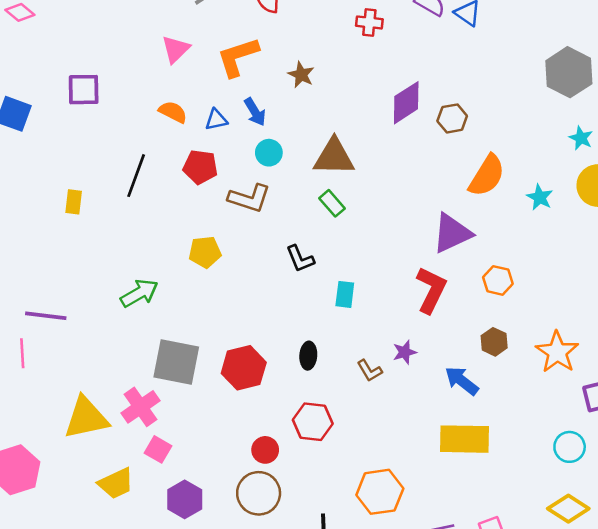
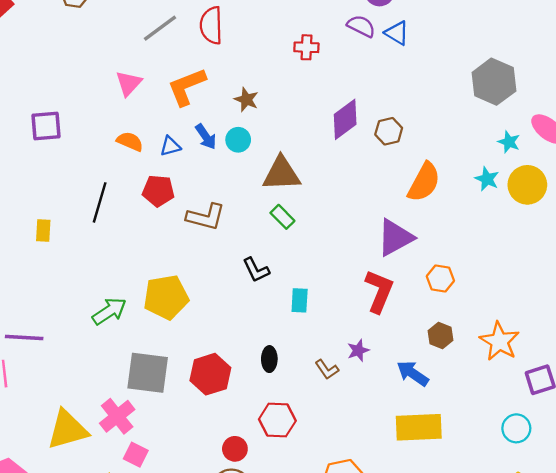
cyan circle: (269, 153) -> (238, 140), moved
cyan star: (540, 197) -> (487, 179), moved
yellow pentagon: (205, 252) -> (166, 297), moved, size x1.5

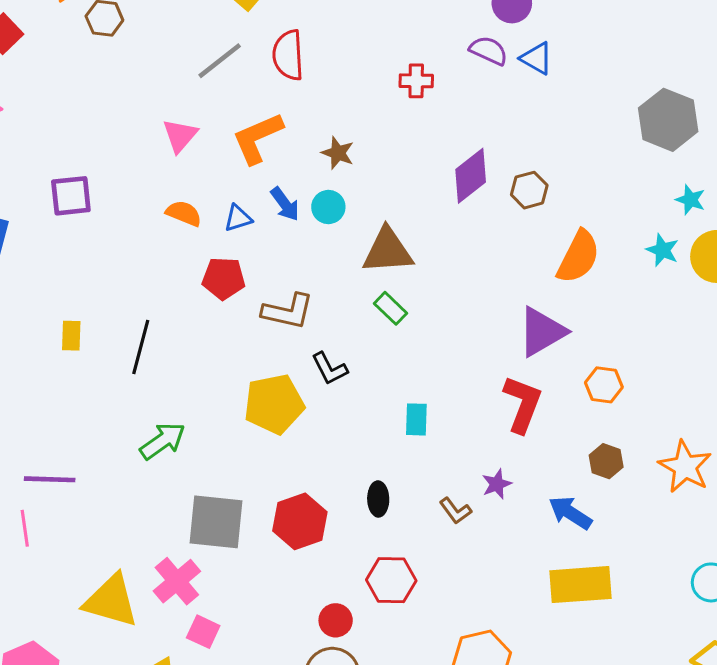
black line: (100, 202) -> (141, 347), moved
black L-shape: (256, 270) -> (330, 369), moved
yellow pentagon: (166, 297) -> (274, 404), moved
yellow triangle: (67, 430) -> (111, 601), turned 33

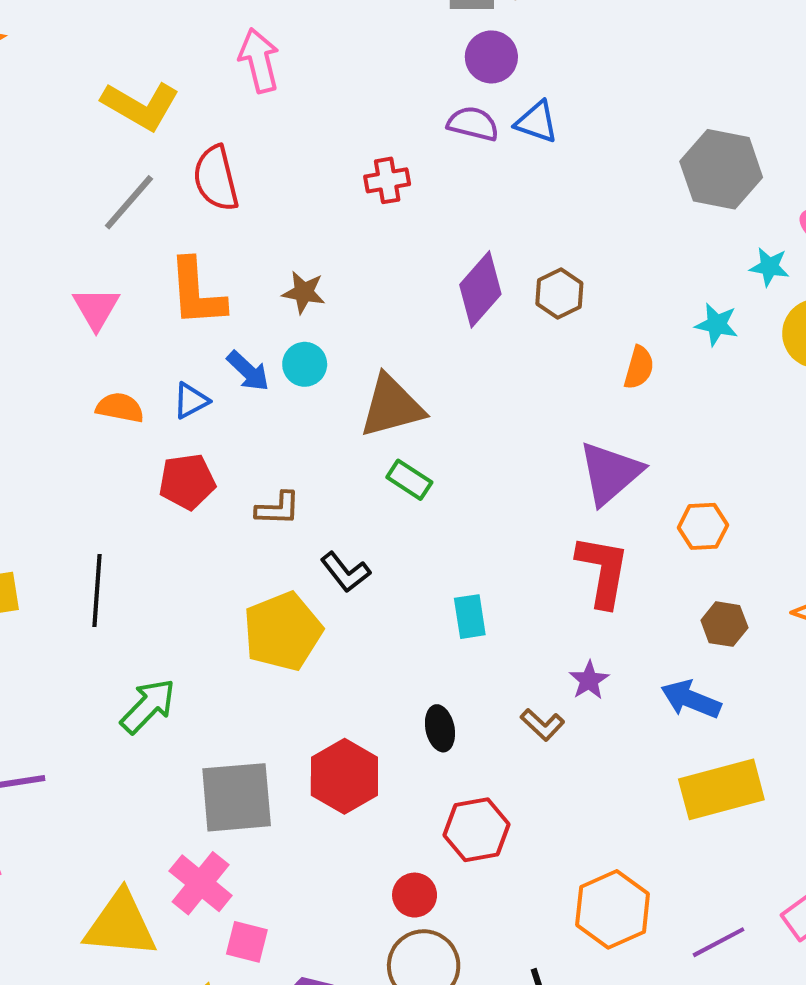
orange L-shape: (258, 138) -> (197, 293), turned -60
cyan star: (662, 250) -> (717, 325), moved
orange semicircle: (578, 257) -> (639, 368), size x0.6
brown L-shape: (288, 311) -> (278, 509), size x0.7

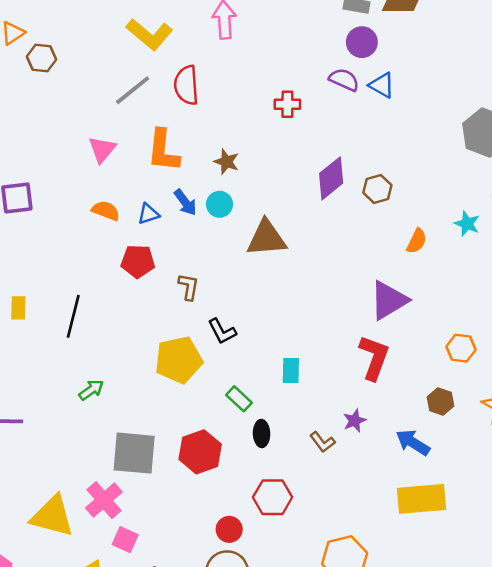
green rectangle: (409, 480) -> (239, 399), moved
brown L-shape: (278, 509) -> (189, 287), turned -92
orange hexagon: (703, 526) -> (461, 348), moved
green arrow: (148, 706) -> (91, 390), size x0.7

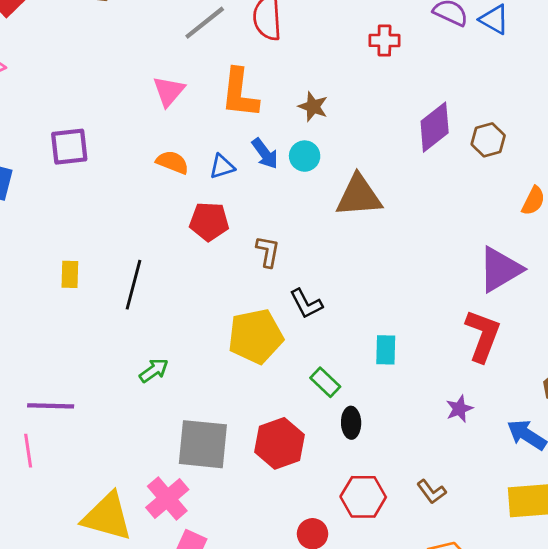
brown L-shape: (322, 442) -> (431, 492), moved

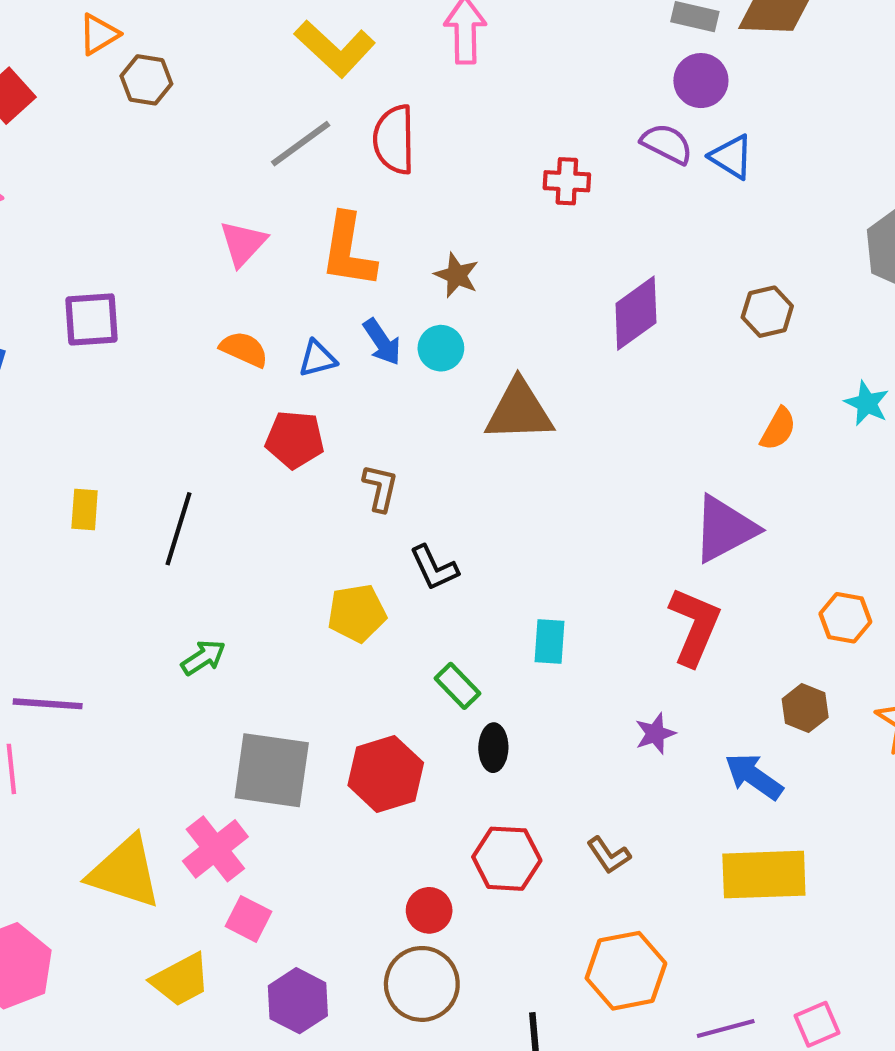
brown hexagon: (488, 140) -> (767, 312), moved
yellow pentagon: (256, 336) -> (357, 613), size x0.7

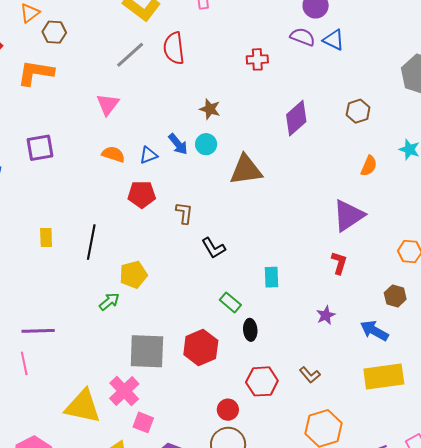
orange L-shape: (348, 251) -> (36, 73), moved, turned 96
yellow pentagon: (357, 613) -> (133, 275), moved
red L-shape: (695, 626) -> (339, 263), size x0.6

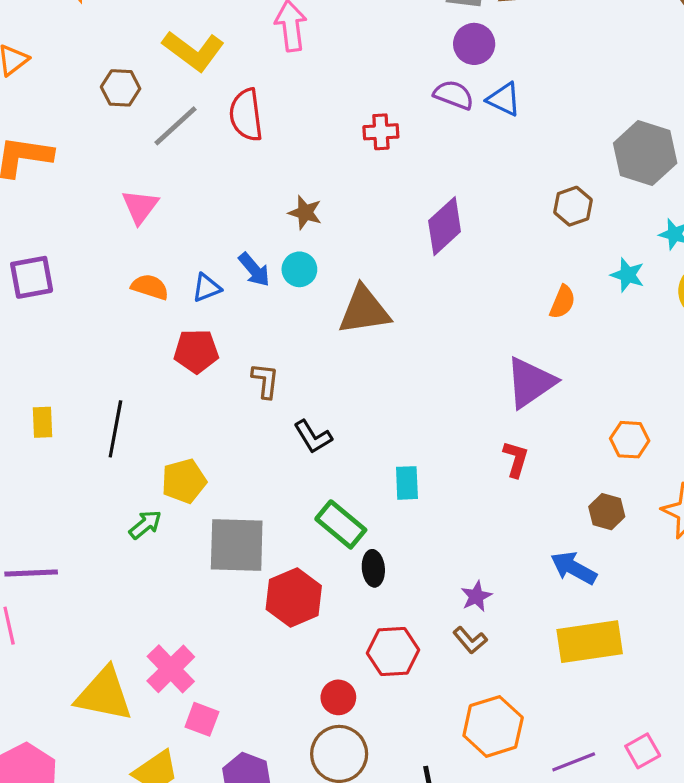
brown hexagon: (54, 32) -> (121, 88), moved
brown hexagon: (358, 111) -> (573, 206), moved
green rectangle: (230, 302) -> (341, 524), size x1.4
purple star: (326, 315) -> (476, 596), moved
gray square: (147, 351) -> (237, 545), moved

